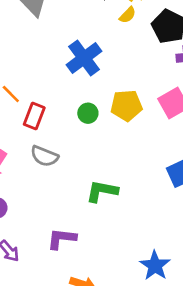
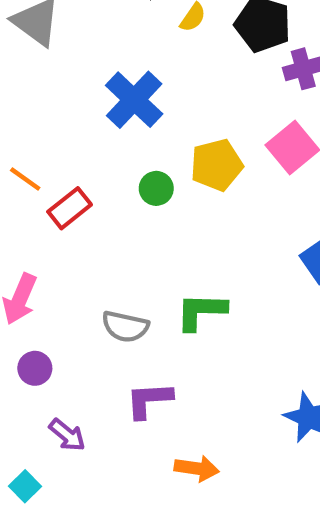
red rectangle: (34, 116) -> (70, 208), turned 40
gray semicircle: (44, 156) -> (125, 327), moved

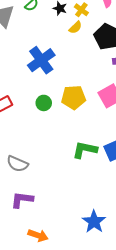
green L-shape: (201, 311) -> (85, 150), moved

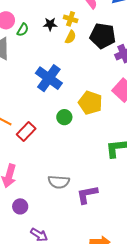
yellow pentagon: (74, 97) -> (90, 103), turned -30
purple L-shape: (22, 200) -> (87, 194), moved

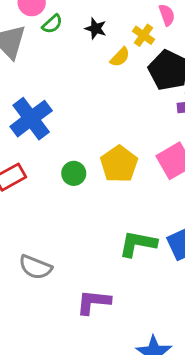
yellow cross: (71, 19) -> (144, 35), moved
blue cross: (49, 78) -> (31, 119), moved
purple L-shape: (87, 194) -> (93, 302), moved

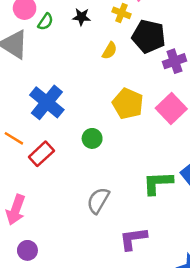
yellow semicircle: (120, 57) -> (110, 51), moved
yellow pentagon: (119, 164) -> (128, 104), moved
gray semicircle: (35, 267) -> (98, 200), moved, turned 112

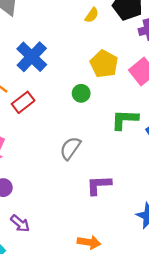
green circle: (92, 138) -> (81, 93), moved
green L-shape: (158, 183) -> (125, 119), moved

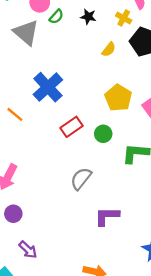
green circle: (81, 93) -> (103, 134), moved
red rectangle: (23, 102) -> (71, 127), moved

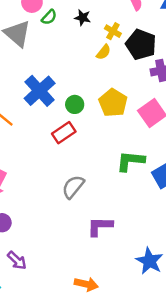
yellow cross: (124, 18) -> (113, 31), moved
green circle: (103, 134) -> (75, 104), moved

